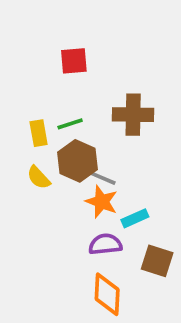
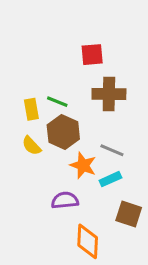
red square: (74, 61) -> (92, 55), moved
green line: (70, 124) -> (57, 102), turned 40
gray line: (102, 178) -> (112, 150), moved
purple semicircle: (105, 244) -> (65, 200), moved

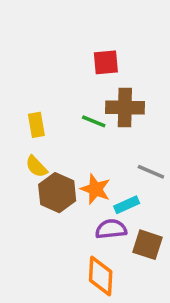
green line: (57, 102) -> (94, 121), moved
brown hexagon: (63, 132) -> (57, 193), moved
gray line: (112, 150) -> (151, 172), moved
purple semicircle: (65, 200) -> (111, 229), moved

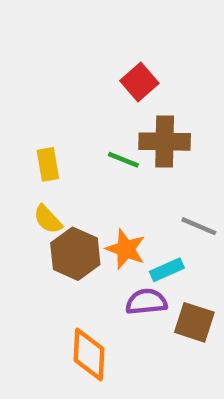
red square: (106, 62) -> (139, 82), turned -36
orange diamond: (101, 276) -> (89, 354), moved

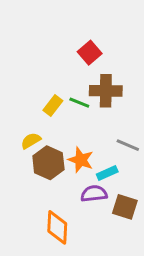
yellow rectangle: (48, 164) -> (53, 105), moved, turned 48
yellow semicircle: (48, 219) -> (31, 141), turned 102

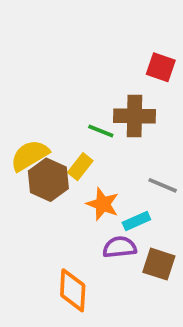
red square: (90, 53) -> (161, 67), moved, turned -30
yellow rectangle: (53, 105) -> (80, 167), moved
yellow semicircle: (31, 141) -> (30, 155), moved, size x1.5
brown hexagon: (48, 163) -> (48, 180), moved

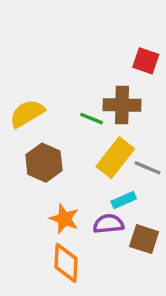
yellow semicircle: (30, 155) -> (27, 113), moved
yellow rectangle: (80, 167) -> (115, 158), moved, size x1.6
orange star: (103, 204) -> (64, 219), moved

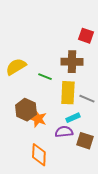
green line: (91, 119) -> (45, 77), moved
yellow rectangle: (115, 158) -> (68, 93), turned -35
brown hexagon: (44, 163) -> (26, 110), moved
orange star: (64, 219) -> (38, 119), moved

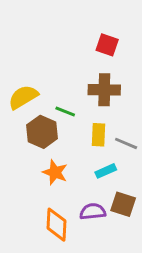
red square: (86, 36) -> (107, 45), moved
yellow rectangle: (68, 93) -> (98, 135), size x0.7
brown hexagon: (26, 110) -> (42, 132), moved
purple semicircle: (64, 132) -> (93, 212), moved

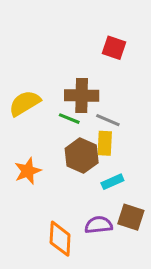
brown cross: (104, 90) -> (82, 95), moved
brown hexagon: (42, 132) -> (82, 156), moved
gray line: (126, 143) -> (108, 120), moved
orange star: (55, 172) -> (28, 171), moved, turned 30

